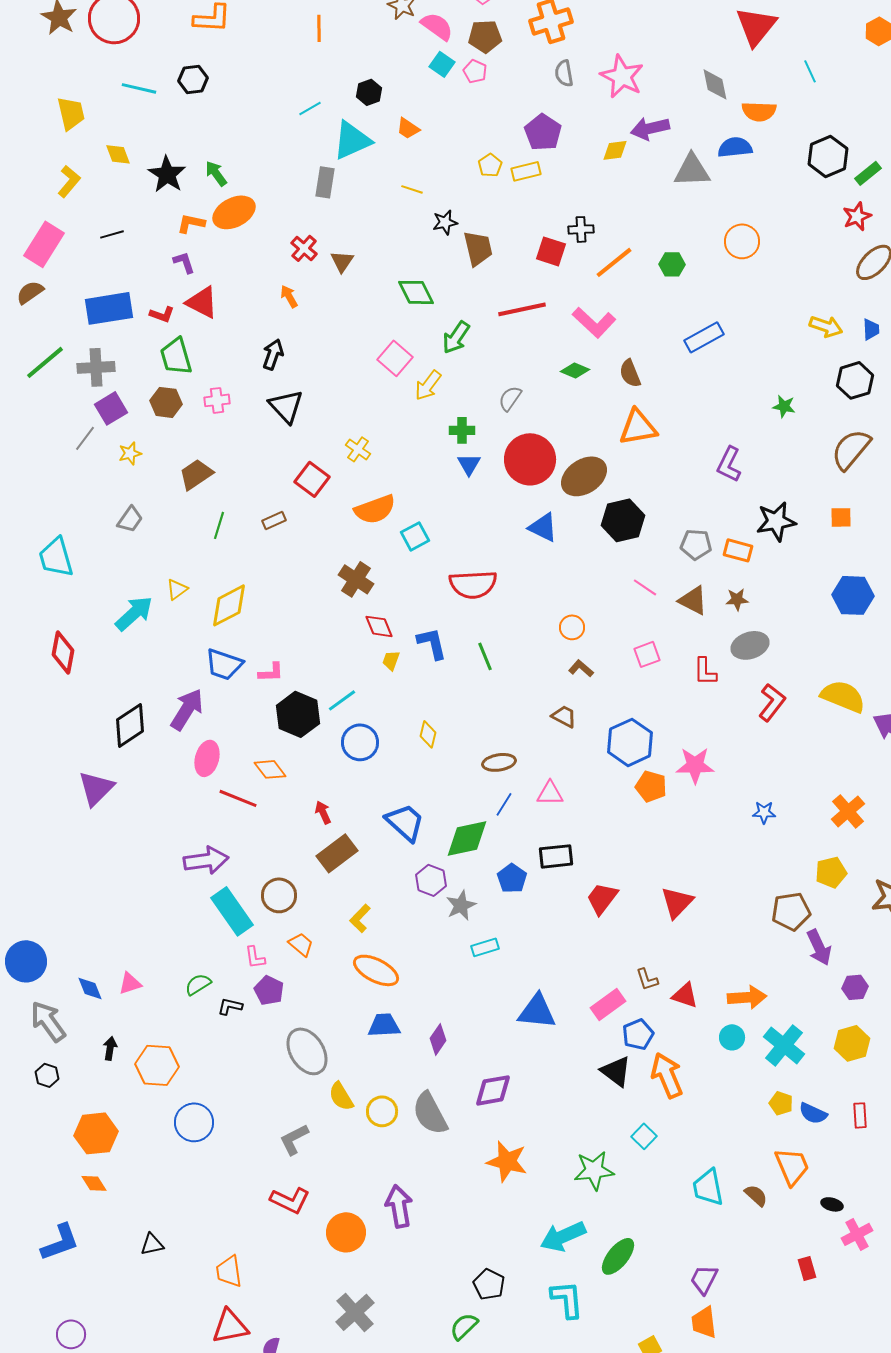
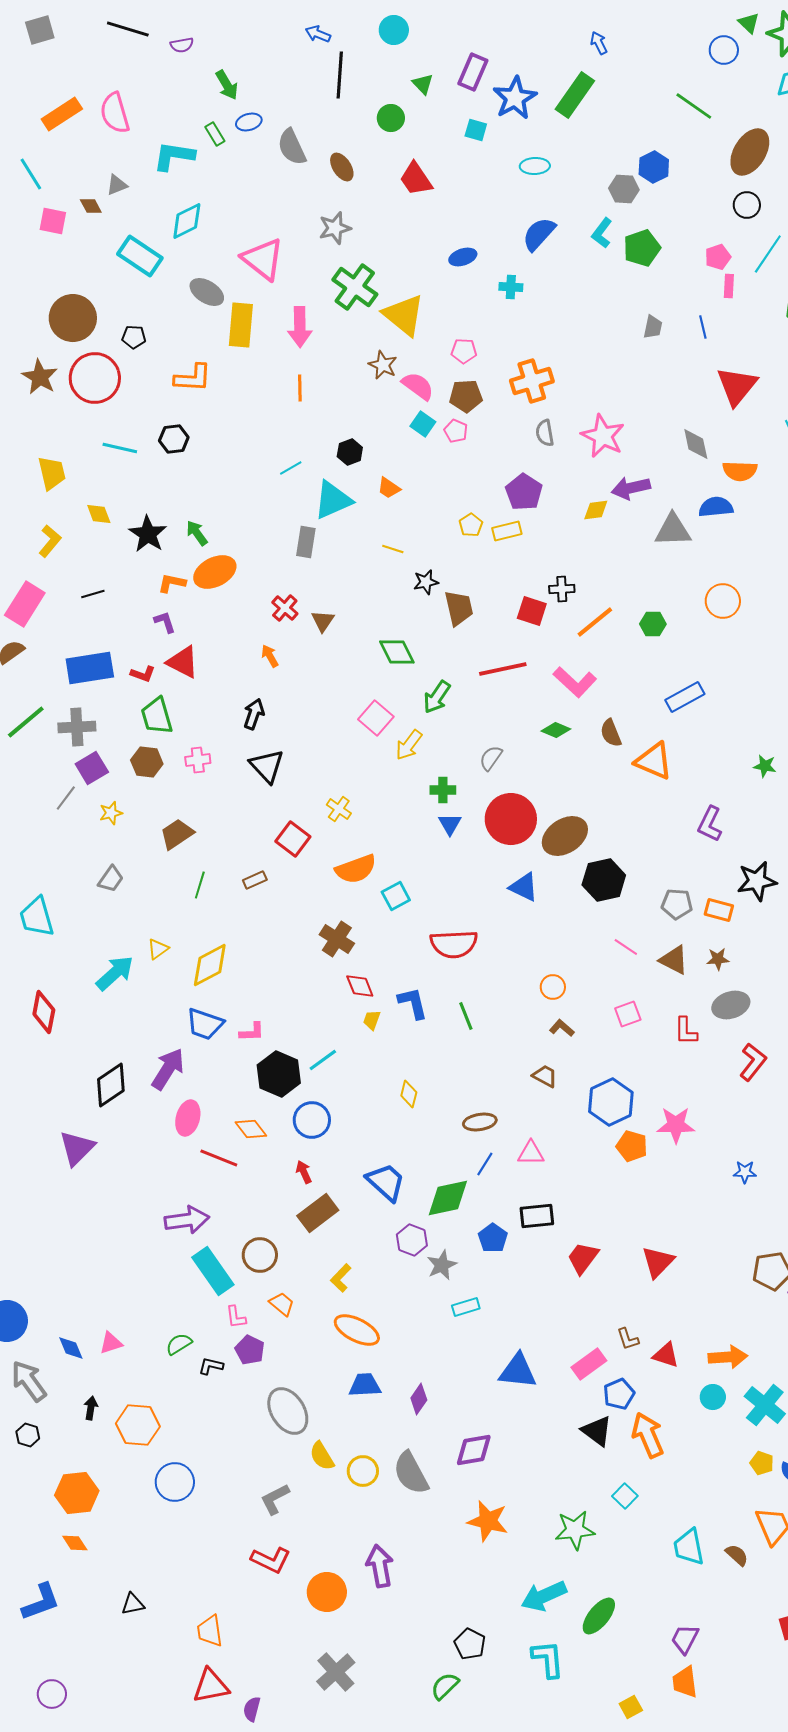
orange triangle: (638, 427) -> (654, 761), moved, turned 33
blue circle: (360, 742) -> (312, 1120), moved

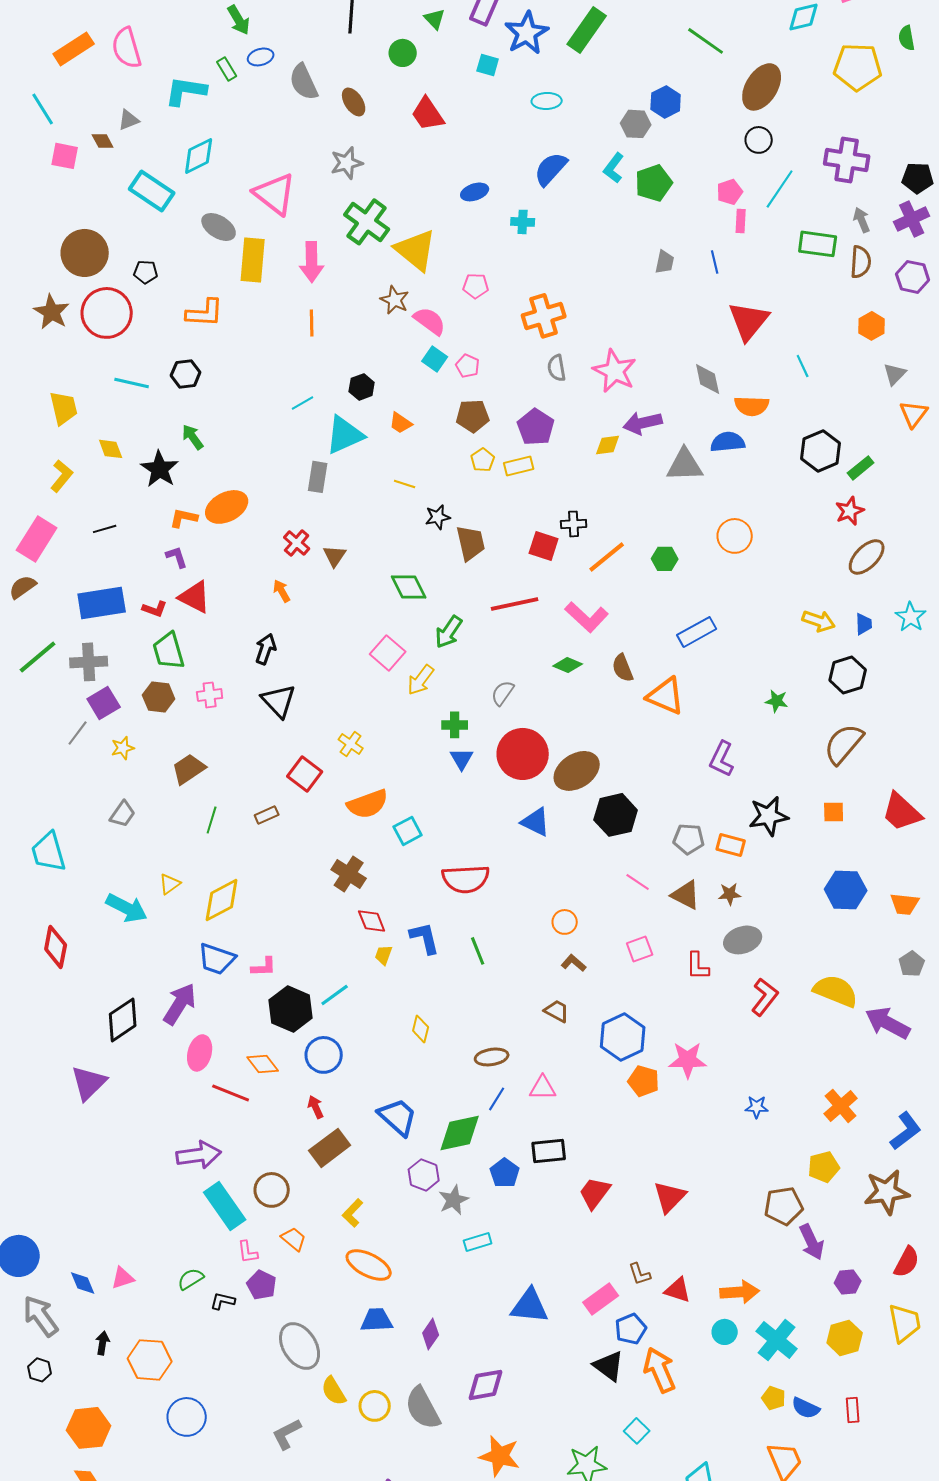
brown pentagon: (466, 396) -> (473, 416), moved
green arrow: (197, 533) -> (193, 437), moved
cyan arrow: (115, 973) -> (127, 908), turned 69

